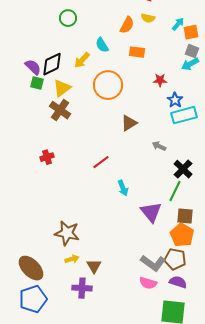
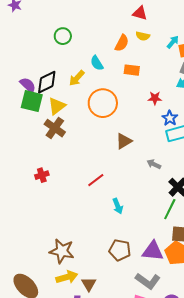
green square: (37, 83) -> (32, 101), size x1.6
purple triangle: (151, 212) -> (153, 251), moved, turned -45
yellow arrow: (72, 259) -> (67, 277), size x1.5
brown pentagon: (175, 259) -> (120, 250), moved

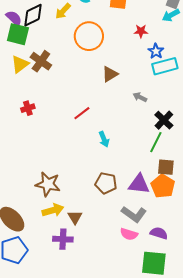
yellow triangle: (57, 106) -> (20, 64), moved

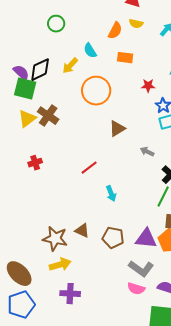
brown triangle: (75, 217) -> (82, 231), moved, turned -35

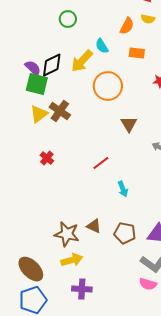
yellow arrow: (70, 66) -> (82, 61), size x1.4
brown triangle: (117, 129) -> (129, 124), turned -30
red cross: (35, 163) -> (47, 158), turned -32

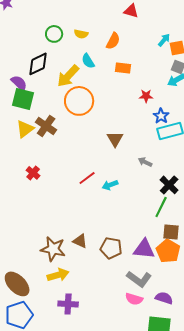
yellow semicircle: (148, 19) -> (81, 34), moved
black diamond: (52, 65) -> (38, 64), moved
orange circle: (108, 86) -> (79, 101), moved
cyan arrow: (123, 189) -> (110, 185), moved, turned 91

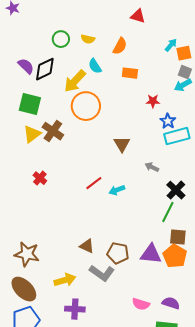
purple semicircle: (19, 83) -> (26, 66), moved
brown star: (53, 249) -> (27, 254), moved
gray L-shape: (139, 279) -> (102, 273), moved

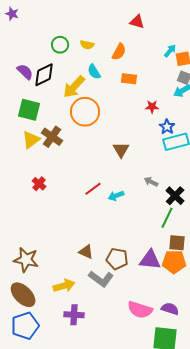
gray arrow: (152, 167) -> (151, 182), moved
orange pentagon: (175, 256) -> (174, 262), turned -30
pink semicircle: (141, 304) -> (140, 310), size x1.4

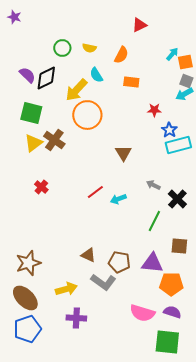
red triangle: (137, 22) -> (139, 25), turned -42
green line: (167, 218) -> (154, 221), moved
brown star: (26, 260) -> (28, 263), turned -30
orange pentagon: (174, 262) -> (171, 284), moved

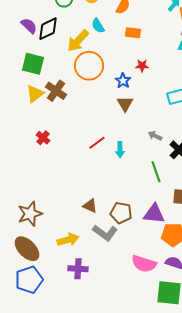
red star: (154, 110) -> (142, 66), moved
blue star: (169, 130) -> (123, 81), moved
cyan arrow: (118, 199) -> (120, 150), turned -70
green line: (154, 221) -> (156, 172), turned -45

